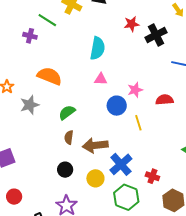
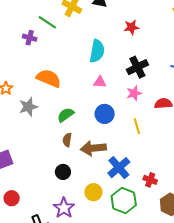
black cross: (156, 35) -> (137, 67), moved
blue circle: (117, 106) -> (105, 114), moved
yellow circle: (95, 178) -> (93, 192), moved

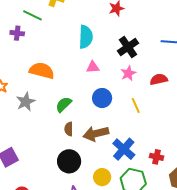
black circle: (63, 172) -> (69, 161), size x1.5

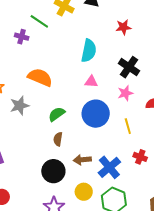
black cross: (128, 47) -> (129, 67), turned -30
blue circle: (102, 98) -> (96, 114), size x1.4
brown arrow: (96, 134) -> (82, 160), moved, size x0.7
red cross: (157, 157) -> (140, 157), moved

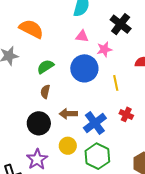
pink star: (125, 93) -> (104, 49), moved

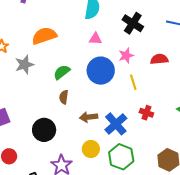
orange semicircle: (31, 29) -> (44, 36), turned -40
pink star: (104, 49) -> (126, 56), moved
black circle: (39, 123) -> (44, 130), moved

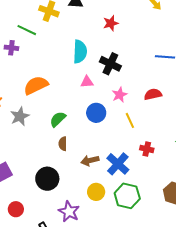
black cross: (133, 23) -> (110, 64), moved
blue circle: (101, 71) -> (96, 113), size x0.7

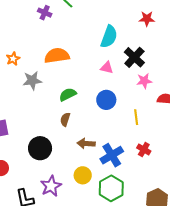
pink star: (120, 95) -> (144, 81), moved

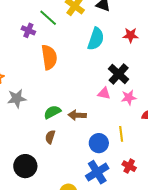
cyan semicircle: (109, 37) -> (96, 39), moved
orange semicircle: (57, 56) -> (49, 57), moved, turned 90
pink triangle: (107, 68) -> (104, 93), moved
blue circle: (106, 100) -> (99, 143), moved
brown arrow: (86, 143) -> (77, 115), moved

